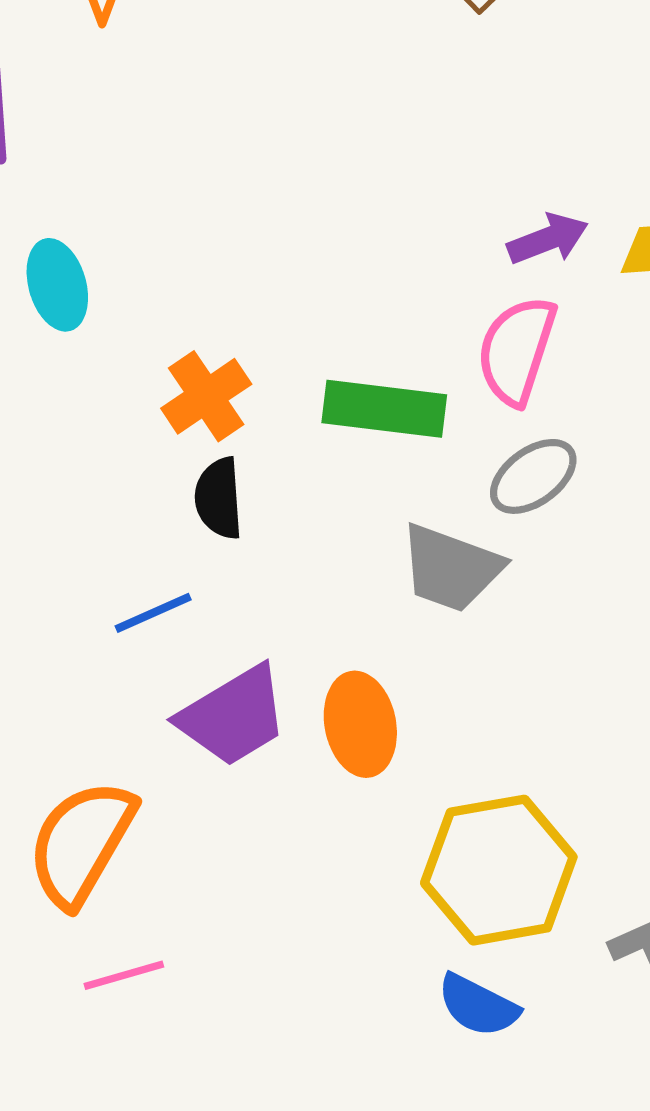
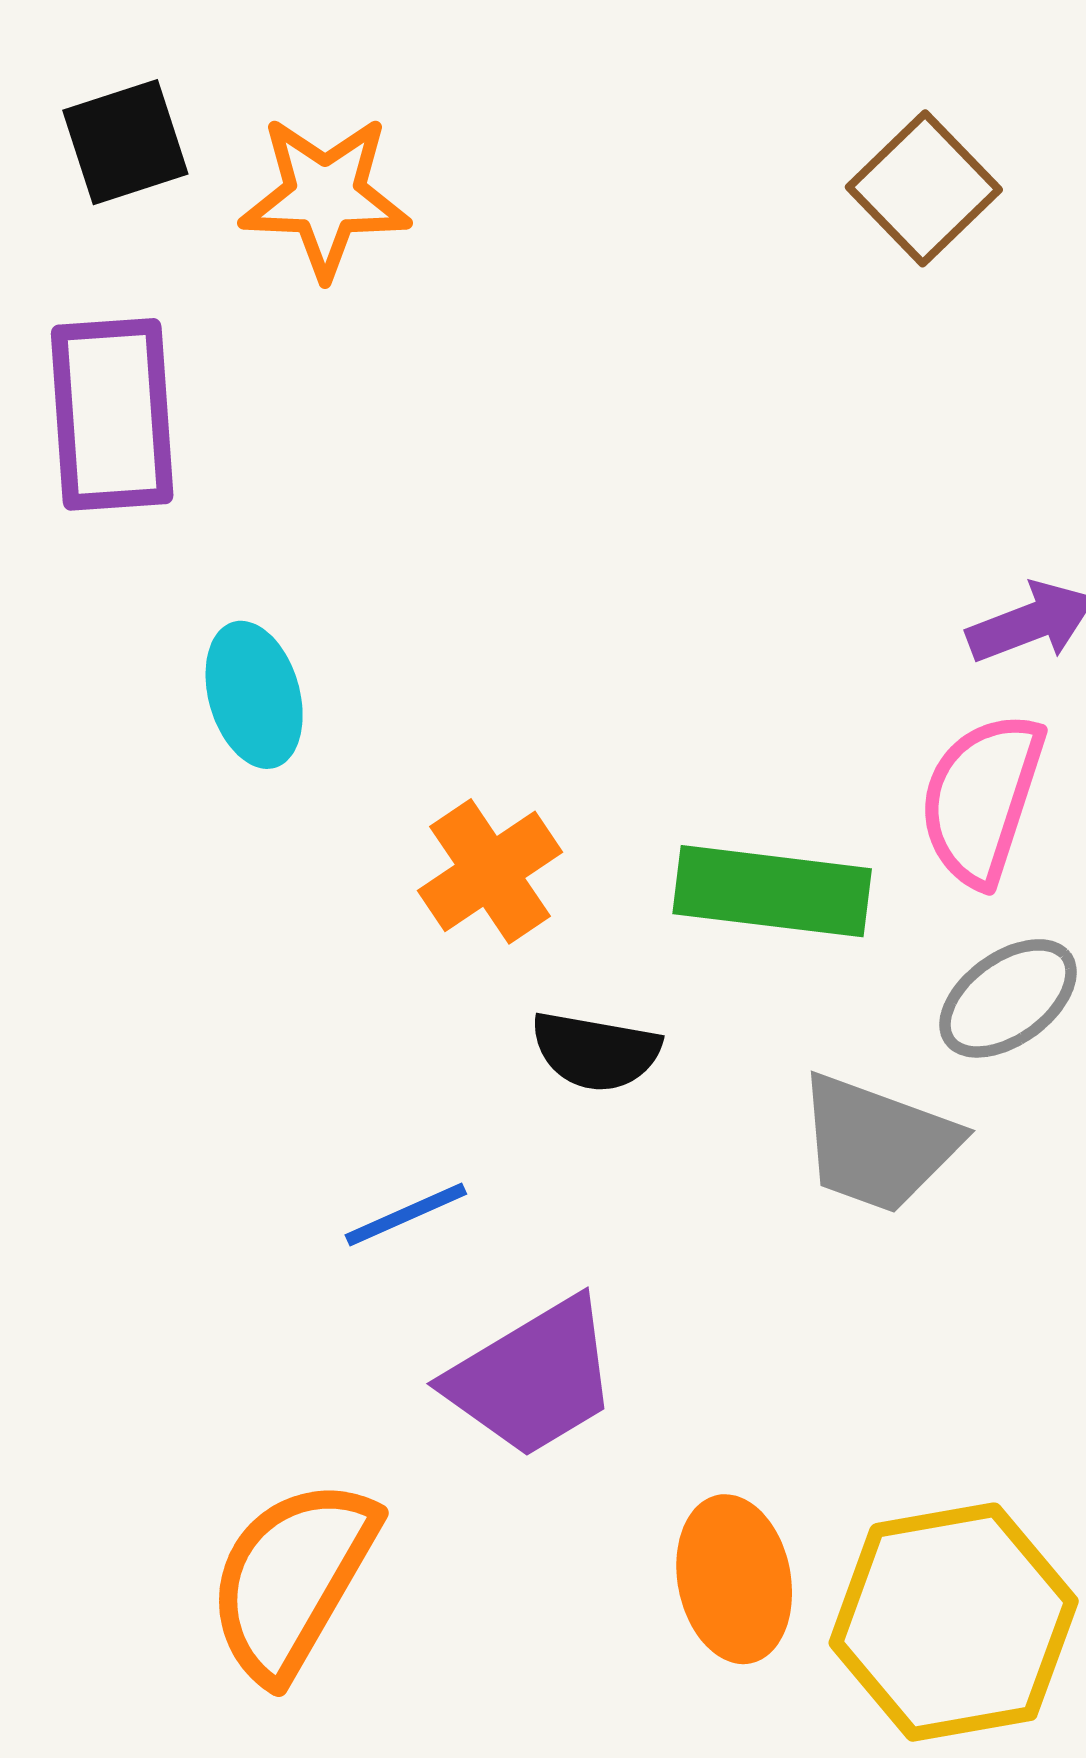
black semicircle: (219, 498) -> (596, 1051), moved, turned -76
orange ellipse: (360, 724) -> (734, 1579), moved

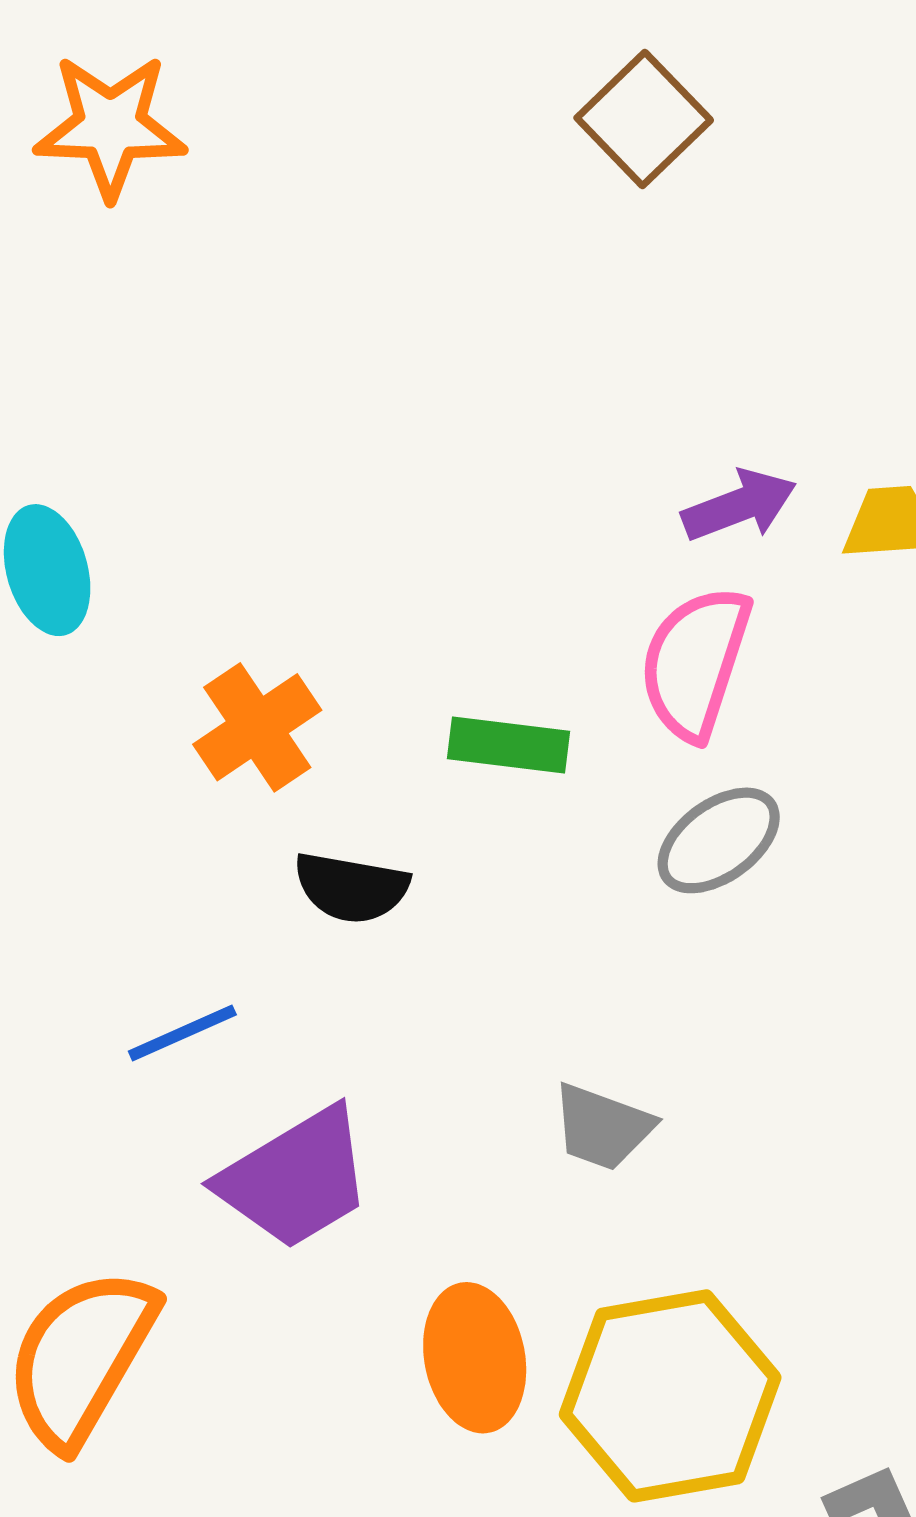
green rectangle: (772, 891) -> (508, 745), size x0.7
gray trapezoid: (878, 1144) -> (603, 1127), moved, size x0.7

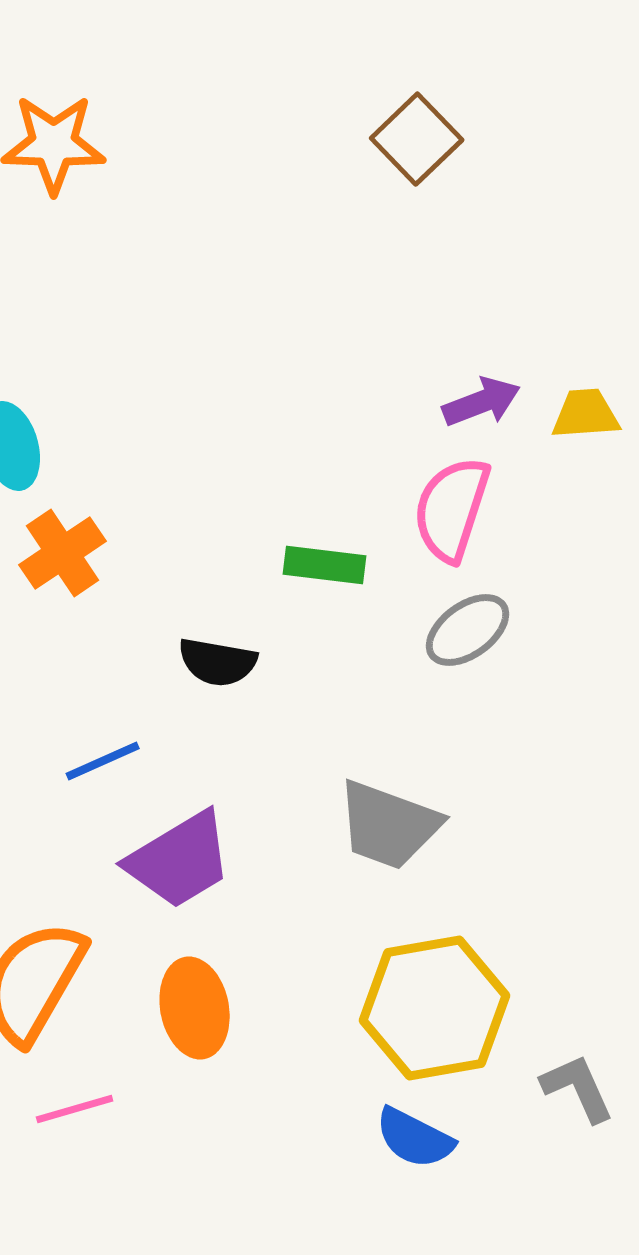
orange cross: (257, 727) -> (63, 553), moved
gray trapezoid: (603, 1127) -> (389, 825), size x1.5
orange ellipse: (475, 1358) -> (195, 1008), moved

